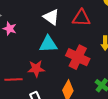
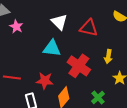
red star: (36, 69) -> (45, 81), moved

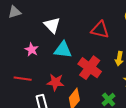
white triangle: (59, 22) -> (52, 25), moved
pink star: (16, 27) -> (32, 50), moved

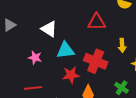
red star: (55, 82) -> (71, 75), moved

